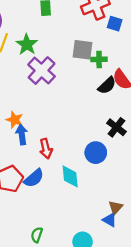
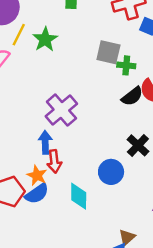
purple cross: (42, 71) -> (61, 110), moved
orange star: (15, 120) -> (37, 175), moved
blue arrow: (22, 135) -> (45, 142), moved

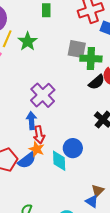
green cross: (126, 65) -> (91, 59), size x1.5
blue circle: (111, 172) -> (73, 148), moved
orange star: (37, 175) -> (37, 149), moved

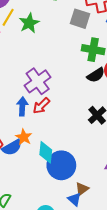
gray square: (77, 49) -> (80, 19), moved
red arrow: (39, 135) -> (41, 106), moved, turned 48
blue circle: (73, 148) -> (61, 165), moved, size x1.4

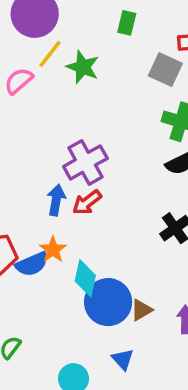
green star: (29, 23) -> (83, 67), turned -30
brown triangle: (82, 189) -> (142, 310), moved

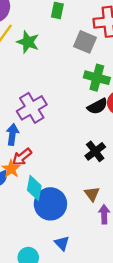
red arrow: (87, 202) -> (22, 157), moved
brown triangle: (142, 310) -> (92, 194), moved, turned -35

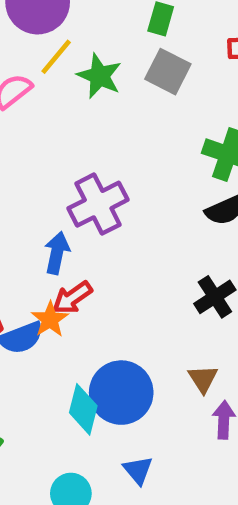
gray square: (85, 42) -> (168, 72), moved
cyan diamond: (34, 188) -> (83, 409), moved

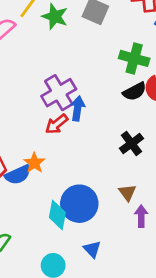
blue arrow: (57, 253) -> (78, 109), moved
red arrow: (72, 298) -> (57, 124), moved

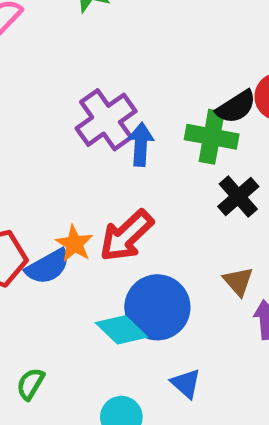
green cross: (134, 58) -> (212, 137), moved
red arrow: (57, 124) -> (126, 236), moved, size x1.4
cyan diamond: (57, 215) -> (121, 330), turned -52

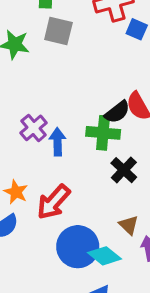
purple cross: (106, 120) -> (34, 128), size x0.7
orange star: (74, 244) -> (16, 192), moved
cyan diamond: (121, 330) -> (104, 256), moved

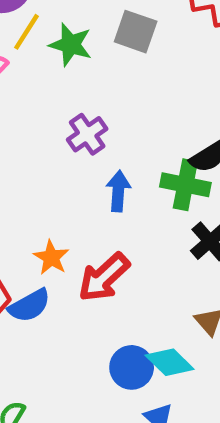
purple cross: (34, 128) -> (87, 134), moved
blue circle: (78, 247) -> (132, 367), moved, size x0.7

